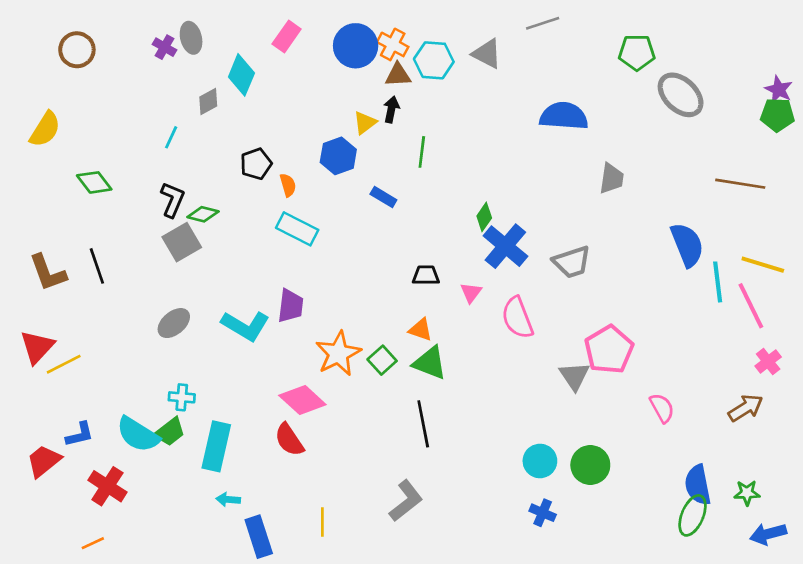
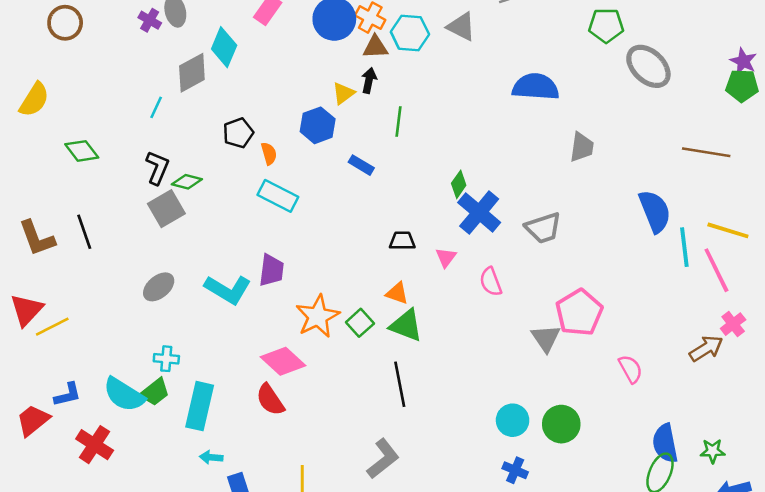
gray diamond: (208, 101) -> (192, 73), size x1.5
pink semicircle: (517, 318) -> (491, 282), size x0.7
brown arrow: (746, 408) -> (706, 348), moved

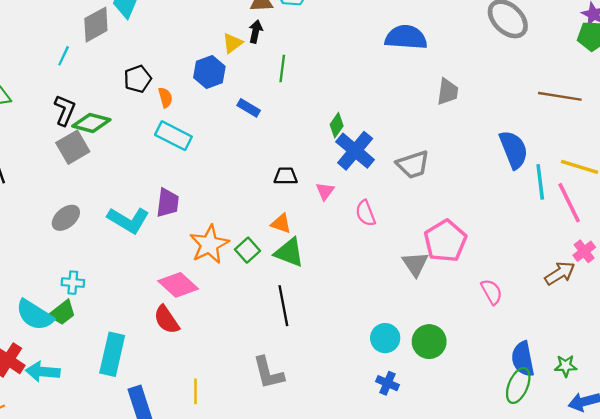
green diamond: (187, 182) -> (91, 123), size x1.4
cyan rectangle: (200, 406) -> (112, 354), moved
cyan arrow: (211, 457) -> (43, 372), moved, size x1.6
gray L-shape: (383, 459) -> (268, 373), turned 114

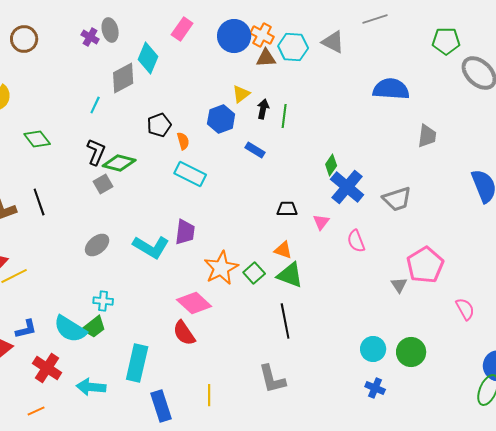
black arrow: (256, 32) -> (263, 109), moved
gray square: (73, 147) -> (103, 184), size x0.7
gray triangle: (415, 264) -> (399, 285), size x0.7
cyan arrow: (43, 372) -> (91, 387), moved

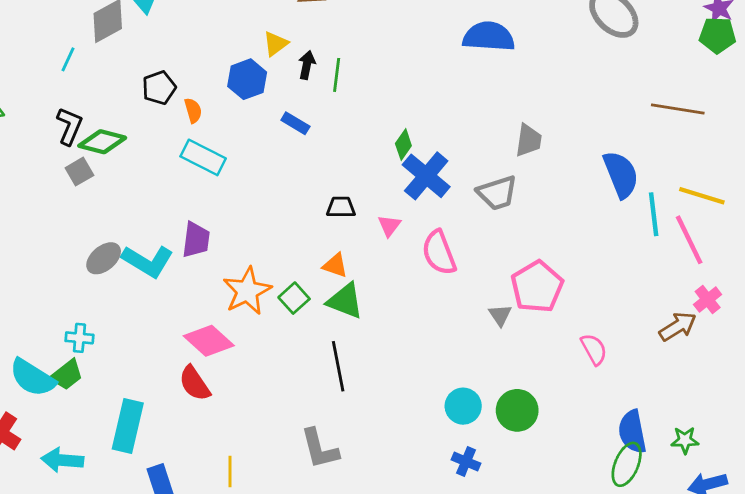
gray trapezoid: (427, 136) -> (529, 140), moved
pink semicircle: (356, 241) -> (439, 253), size x1.4
gray ellipse: (97, 245) -> (104, 258), moved

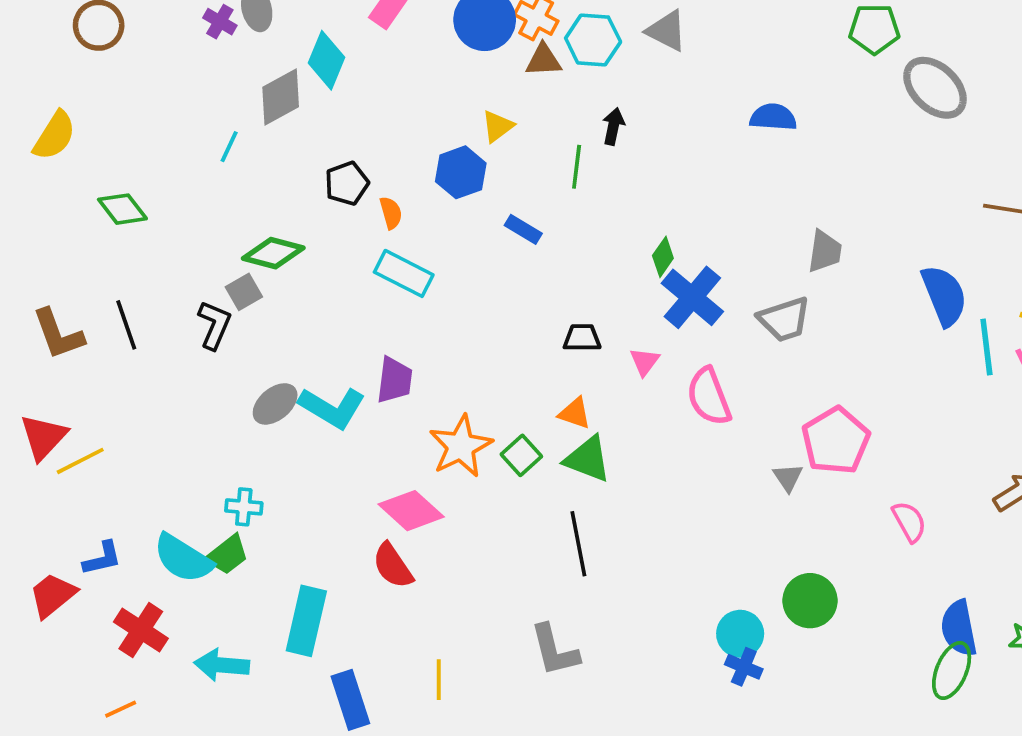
blue semicircle: (489, 37) -> (773, 117), size x0.7
black arrow: (307, 65) -> (613, 126), moved
black L-shape: (69, 126) -> (214, 325), moved
cyan circle: (463, 406) -> (740, 634), moved

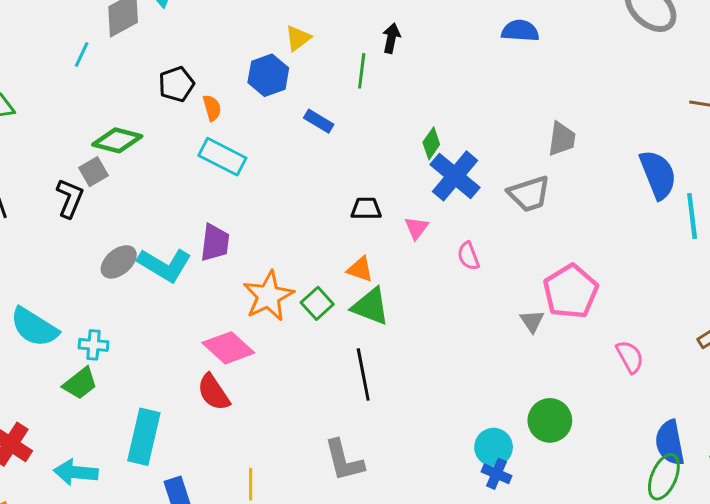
pink semicircle: (709, 397) -> (468, 256), size x0.6
cyan semicircle: (183, 558) -> (34, 327), moved

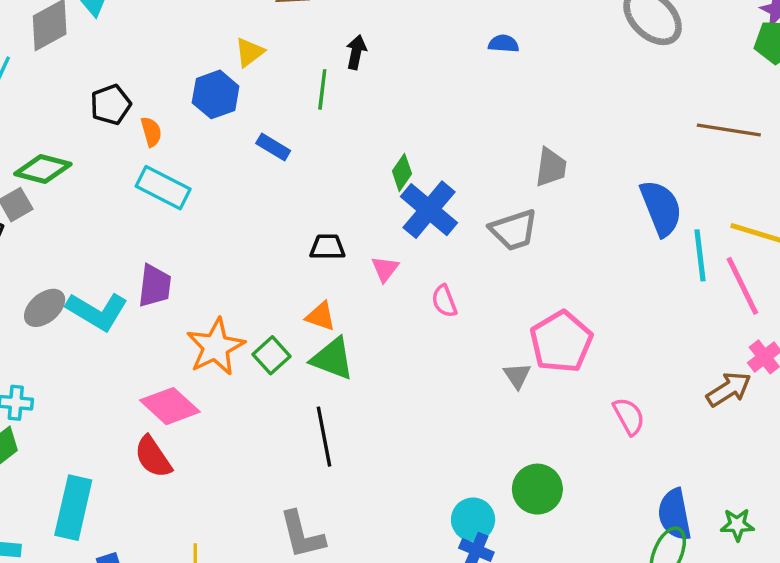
blue semicircle: (520, 31) -> (504, 44), size x0.7

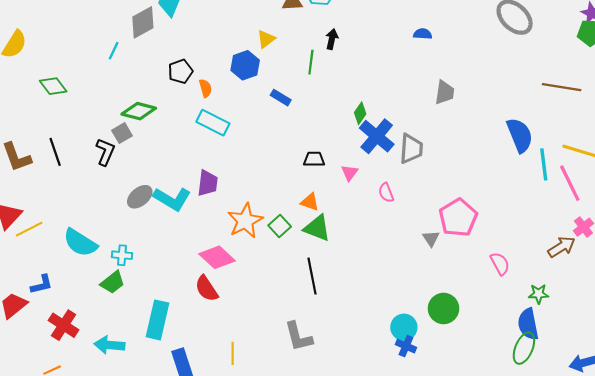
gray trapezoid: (551, 167) -> (445, 92), moved
gray trapezoid: (514, 230) -> (411, 149), moved, turned -68
green star: (737, 525) -> (539, 294), moved

